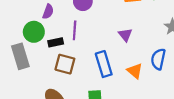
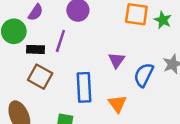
blue semicircle: (158, 59) -> (144, 75), moved

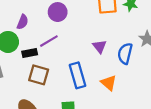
purple line: (60, 41) -> (49, 41), turned 54

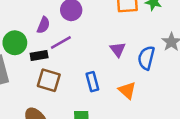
purple semicircle: (23, 22) -> (43, 25), moved
blue rectangle: (78, 75) -> (92, 82), size x0.7

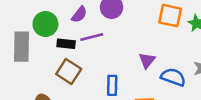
blue semicircle: (146, 58) -> (173, 77), turned 80

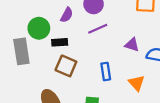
purple line: (92, 37) -> (98, 29), moved
purple triangle: (147, 60) -> (132, 45), turned -42

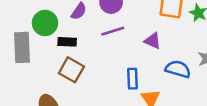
purple triangle: (132, 45) -> (153, 41), moved
blue rectangle: (106, 71) -> (133, 79), moved

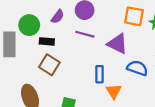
purple line: (113, 31) -> (85, 34), turned 30
purple triangle: (153, 41) -> (117, 44), size x1.5

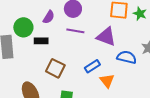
brown square: (49, 65) -> (55, 68), moved
blue rectangle: (99, 74) -> (92, 66), turned 63

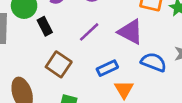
purple line: (75, 31) -> (89, 32), moved, turned -60
black rectangle: (41, 41) -> (45, 26), turned 56

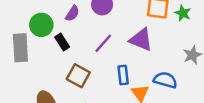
blue semicircle: (154, 62) -> (165, 80), moved
blue rectangle: (107, 68) -> (123, 75), turned -66

